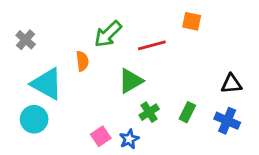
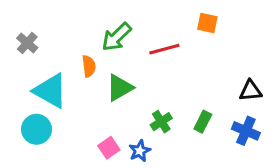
green triangle: (131, 81) -> (120, 88), moved

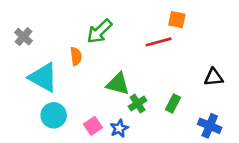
red line: (164, 49) -> (159, 42), moved
green triangle: (120, 88) -> (118, 84), moved, turned 45
cyan circle: (36, 129) -> (54, 115), moved
blue cross: (246, 131) -> (210, 126), moved

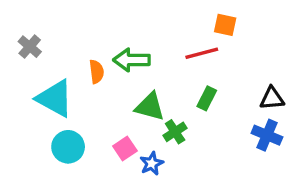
green arrow: (100, 31) -> (132, 60), moved, turned 44
green rectangle: (173, 104) -> (207, 98), moved
pink square: (93, 126) -> (125, 148), moved
blue cross: (210, 126) -> (267, 135), moved

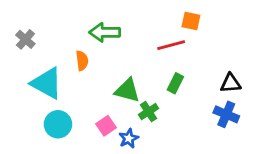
green arrow: (132, 60) -> (105, 32), moved

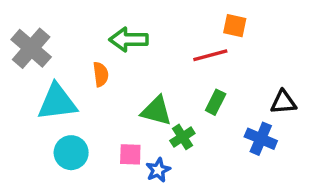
gray cross: (25, 39) -> (31, 48), size x1.6
cyan triangle: (47, 83) -> (57, 102), turned -36
blue cross: (226, 114) -> (261, 139), moved
pink square: (106, 126) -> (130, 154), turned 36

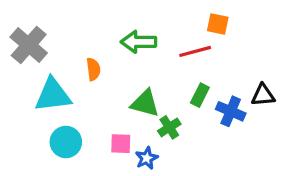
green arrow: (129, 40) -> (139, 42), moved
blue cross: (261, 139) -> (231, 111), moved

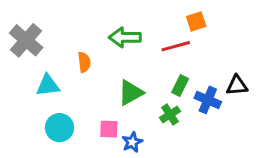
orange square: (218, 24) -> (196, 21), turned -30
cyan triangle: (53, 95) -> (48, 85), size x0.7
green triangle: (145, 103) -> (131, 93), turned -44
green cross: (169, 127) -> (170, 114), moved

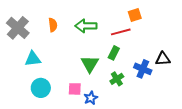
orange semicircle: (84, 62) -> (53, 25), moved
green rectangle: (180, 85) -> (114, 53), moved
green triangle: (131, 93) -> (90, 64), turned -30

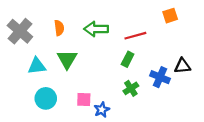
orange square: (135, 15) -> (170, 16), moved
green triangle: (90, 64) -> (67, 59), moved

